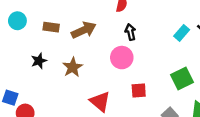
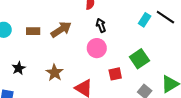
black star: (39, 61) -> (19, 68), moved
brown star: (73, 67) -> (55, 73), moved
green square: (182, 78) -> (139, 59), moved

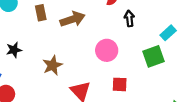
black arrow: (101, 25) -> (129, 18), moved
brown rectangle: (33, 31) -> (41, 13), turned 64
green square: (139, 59) -> (153, 56), moved

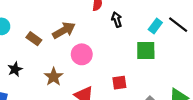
brown rectangle: (41, 13) -> (34, 39), moved, turned -32
pink circle: (107, 50) -> (82, 54), moved
green square: (153, 56) -> (146, 51), turned 30

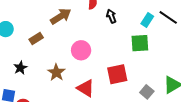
brown arrow: (64, 30) -> (61, 16), moved
brown rectangle: (34, 39) -> (36, 39), turned -64
red square: (119, 83) -> (117, 74), size x1.5

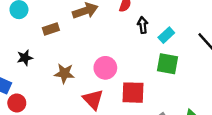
cyan rectangle: (147, 20) -> (166, 35), moved
pink circle: (81, 50) -> (105, 68), moved
brown star: (56, 72) -> (64, 73), turned 30

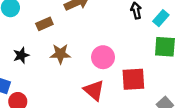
brown star: (64, 73) -> (60, 54), moved

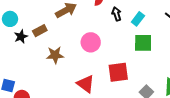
black star: (21, 55) -> (21, 37), moved
pink circle: (103, 57) -> (91, 42), moved

